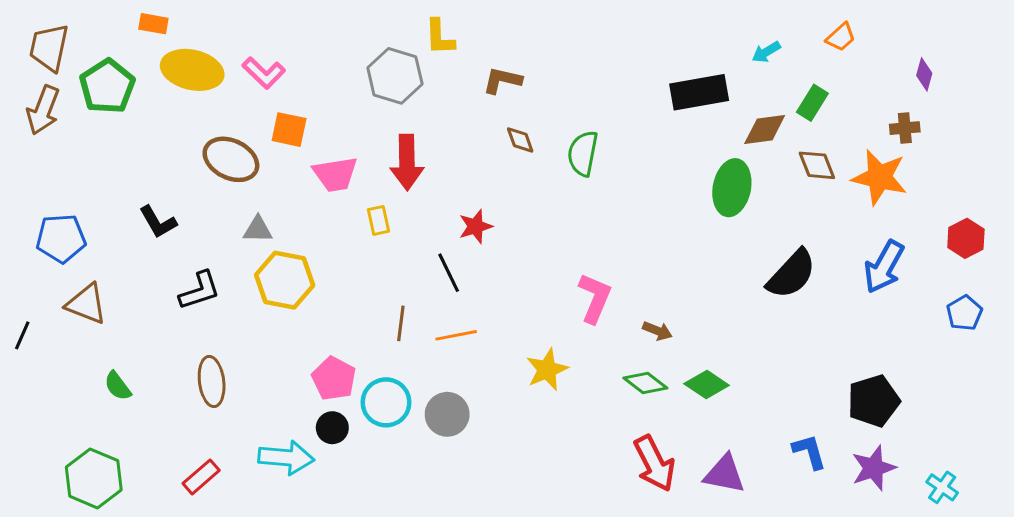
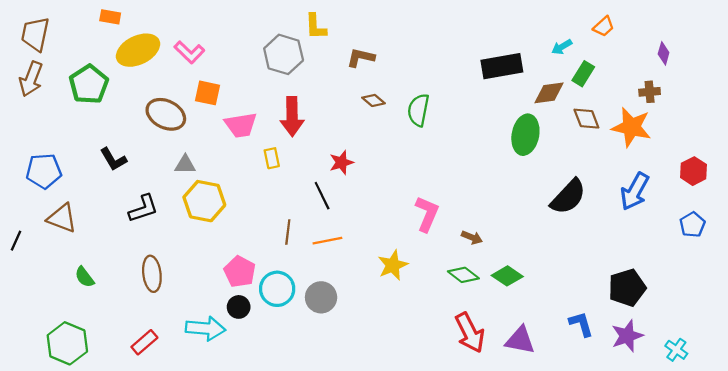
cyan arrow: (766, 52) -> (562, 47), moved
yellow ellipse: (192, 70) -> (138, 50), turned -39
green pentagon: (107, 86) -> (89, 84), moved
brown diamond: (520, 140) -> (373, 100), turned -30

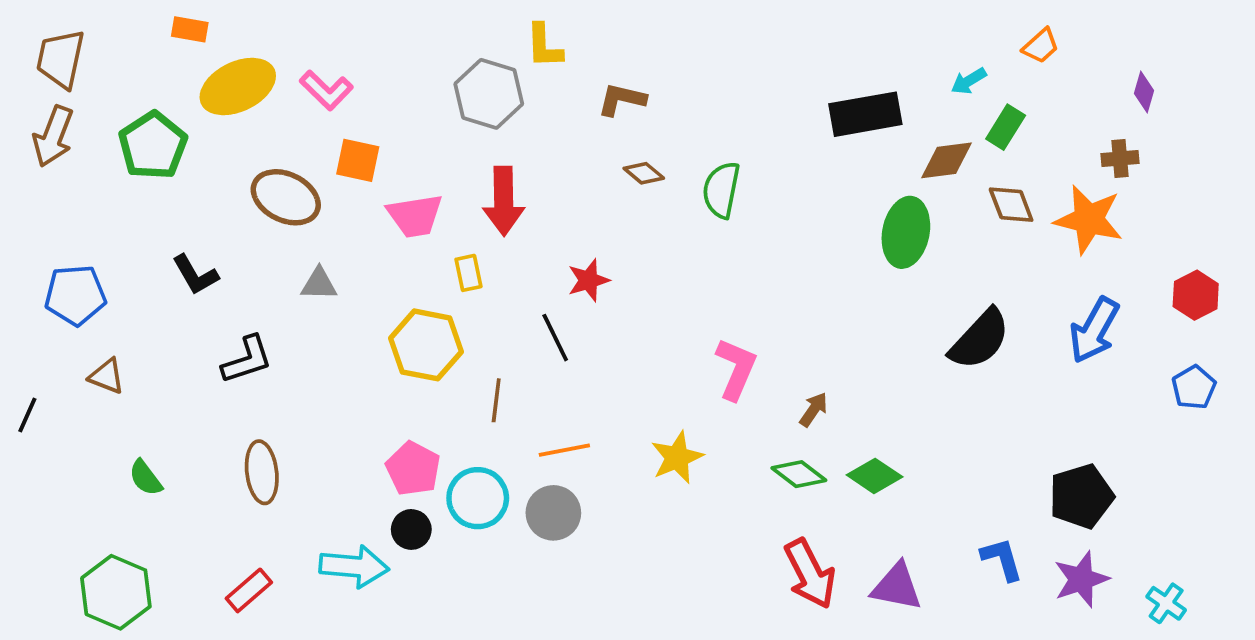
yellow hexagon: (204, 201) -> (426, 345), moved
brown triangle: (62, 218) -> (107, 376), size x0.7
brown arrow: (472, 237) -> (814, 410), turned -78
orange line: (327, 241) -> (564, 450), moved

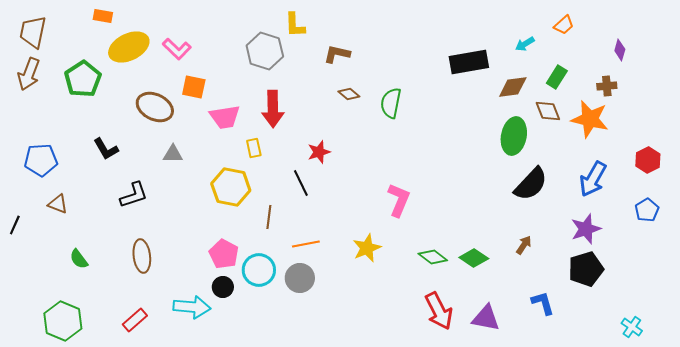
green rectangle: (1006, 127) -> (557, 77), moved
green ellipse: (906, 232) -> (514, 136), moved
brown arrow: (814, 410) -> (524, 245), moved
purple star: (1081, 579) -> (586, 229), moved

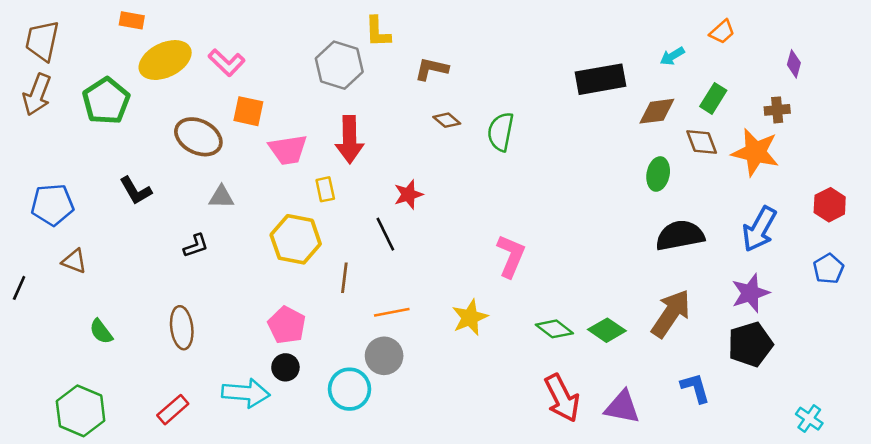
green ellipse: (514, 136) -> (658, 174), size x0.7
black semicircle: (531, 184) -> (680, 235), turned -144
black L-shape: (134, 195) -> (196, 246), moved, size x0.7
brown arrow: (524, 245) -> (671, 314), size x2.0
cyan circle: (259, 270) -> (349, 389), moved

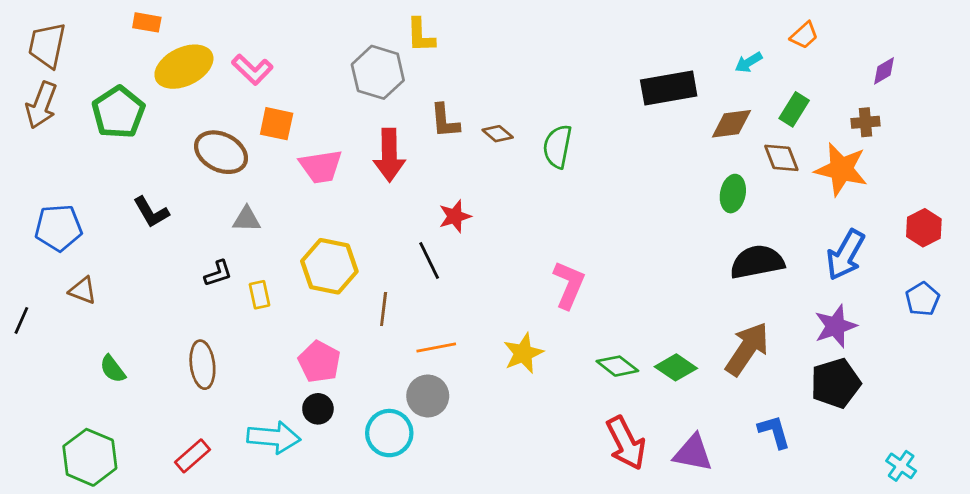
purple diamond: (794, 64) -> (884, 71), turned 44
brown L-shape: (431, 69) -> (445, 121), moved, turned -108
yellow rectangle: (325, 189) -> (259, 295), moved

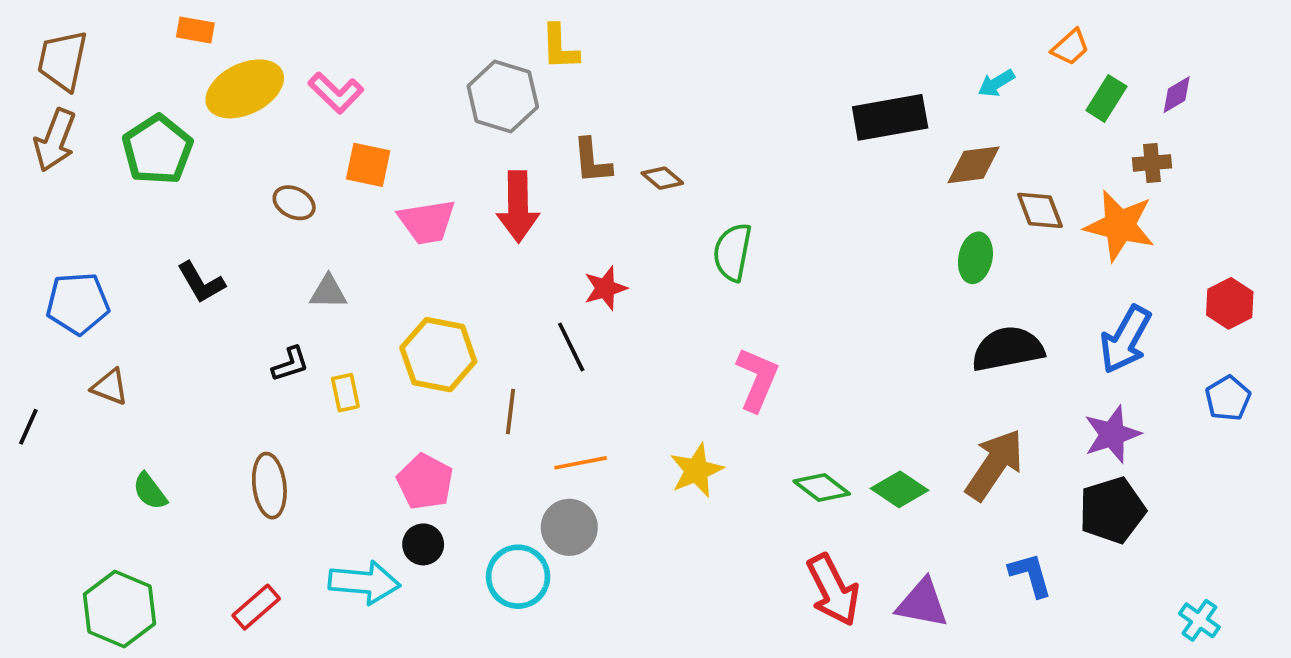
green rectangle: (794, 109) -> (1106, 98), moved
green semicircle: (557, 146) -> (733, 252), moved
brown ellipse: (221, 152) -> (294, 203), size x0.6

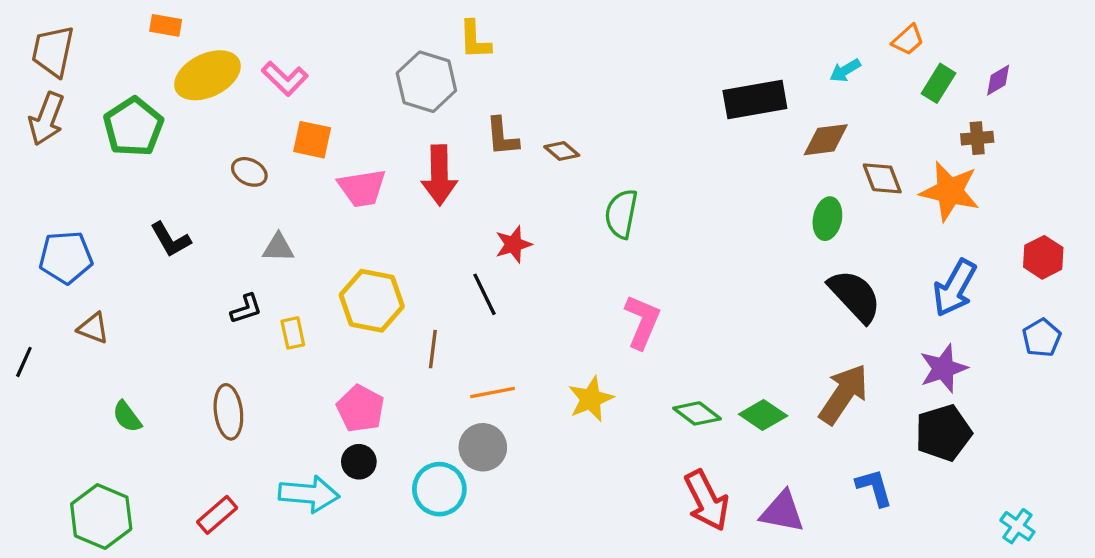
black semicircle: (1008, 349) -> (855, 296), turned 58

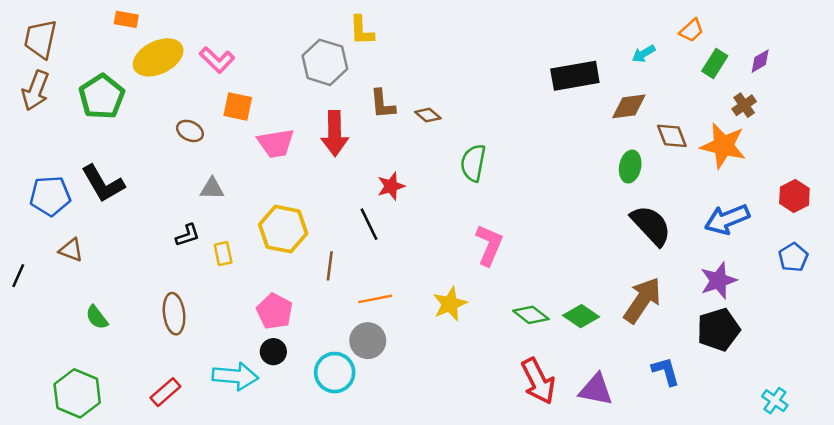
brown cross: (977, 138) -> (744, 105), turned -30
black L-shape: (170, 240) -> (103, 184), moved, size x1.4
blue arrow: (955, 288) -> (727, 219), turned 39

